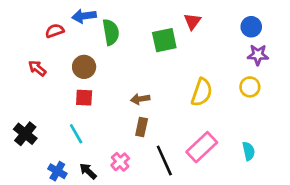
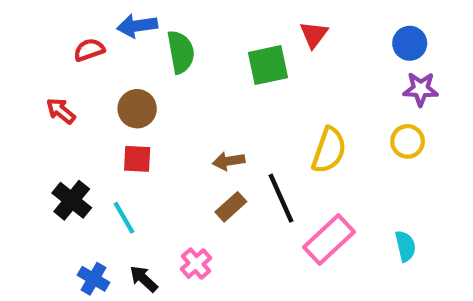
brown rectangle: (142, 127) -> (231, 207), turned 36
black cross: (25, 134) -> (72, 200), moved
black line: (164, 160) -> (281, 198), moved

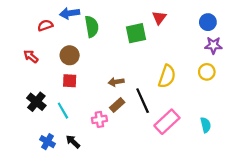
pink cross: (196, 264) -> (99, 119), moved, turned 32

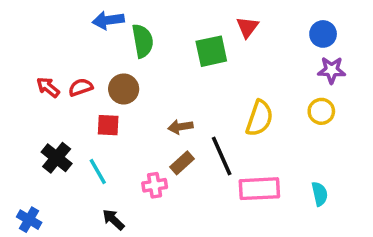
red semicircle: (45, 25) -> (81, 87), moved
brown circle: (70, 55) -> (124, 89), moved
pink rectangle: (167, 122) -> (259, 189), turned 40
blue cross: (47, 142) -> (29, 220), moved

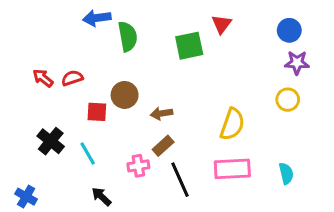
brown circle: (124, 89) -> (125, 95), moved
yellow semicircle: (259, 118) -> (232, 124), moved
black line: (222, 156) -> (180, 180), moved

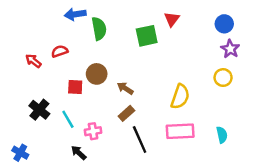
purple star: (297, 63) -> (230, 49), turned 30
red semicircle: (72, 78) -> (60, 51), moved
brown arrow: (162, 113) -> (125, 88), turned 42
pink cross: (138, 166) -> (93, 131), moved

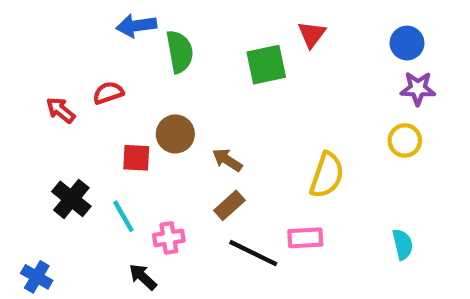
purple star: (230, 49) -> (418, 89), turned -30
pink rectangle: (180, 131) -> (305, 238), moved, size x0.7
black line: (140, 140) -> (253, 253), turned -40

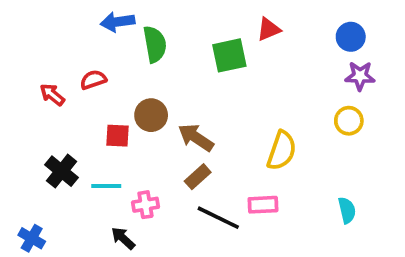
red triangle: (312, 34) -> (269, 29), turned 30
brown arrow: (227, 160) -> (196, 138), size x1.4
cyan line: (123, 216) -> (106, 186), turned -60

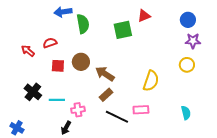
red square: (117, 136) -> (58, 66), moved
black arrow: (123, 238) -> (66, 128), turned -104

